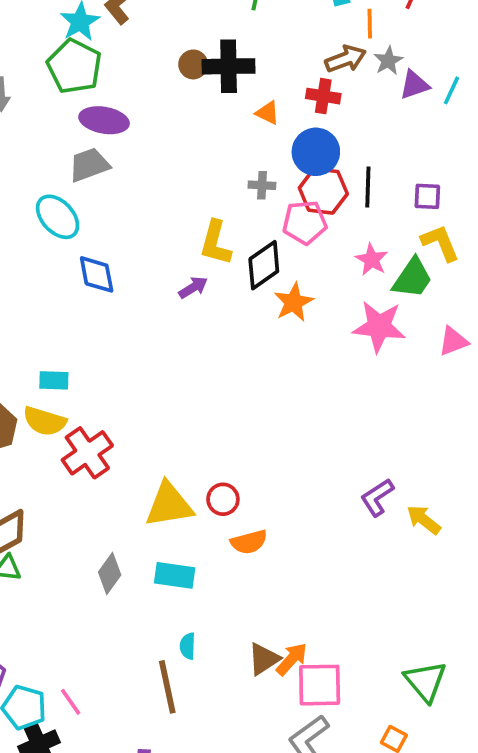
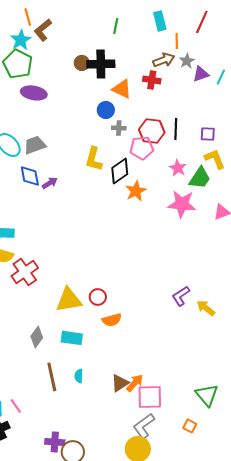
orange triangle: (268, 113) -> (122, 89), size x1.5
blue circle: (316, 152) -> (106, 110), moved, size x0.7
gray trapezoid: (89, 165) -> (35, 145), moved
purple arrow: (193, 287) -> (50, 183), moved
brown line: (167, 687) -> (52, 377), moved

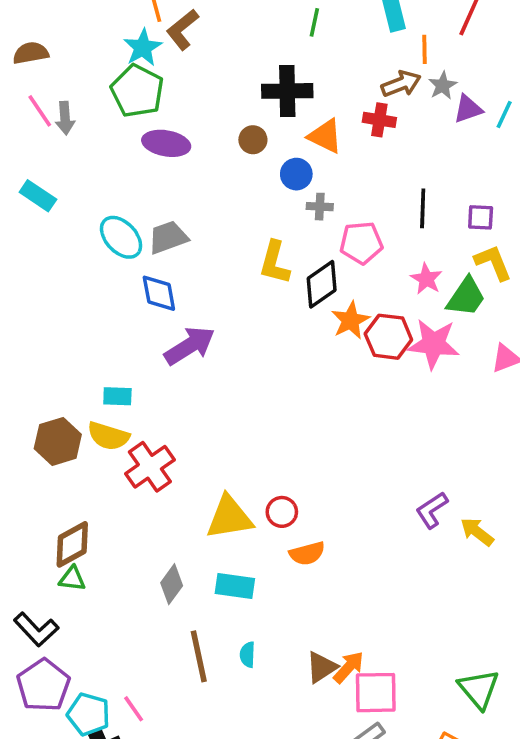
brown circle: (82, 63) -> (253, 140), moved
red hexagon: (152, 131) -> (388, 337), moved
purple arrow: (50, 183) -> (190, 346), moved, size x1.8

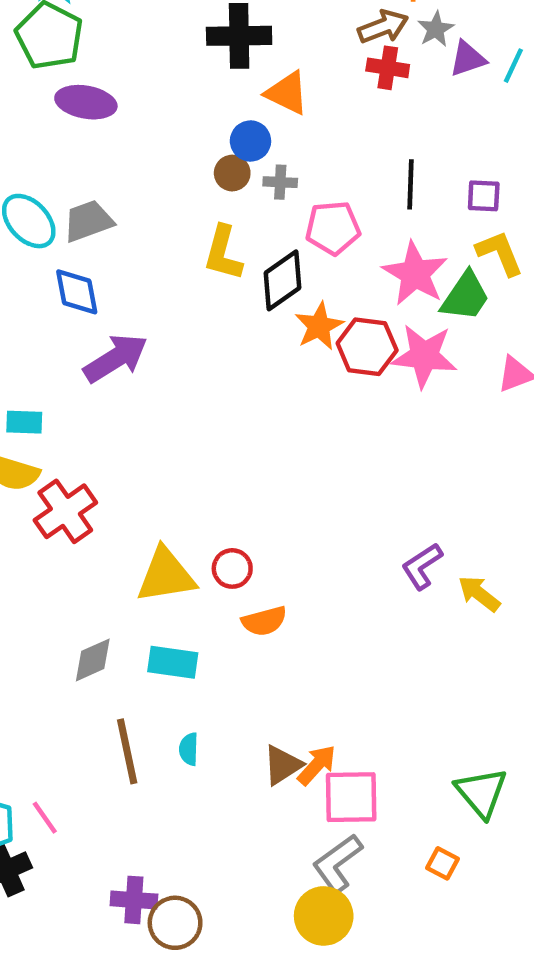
red cross: (379, 120) -> (388, 68), moved
brown circle: (253, 140) -> (232, 173), moved
pink star: (426, 279) -> (415, 274), size x1.6
gray diamond: (172, 584) -> (93, 660), turned 30

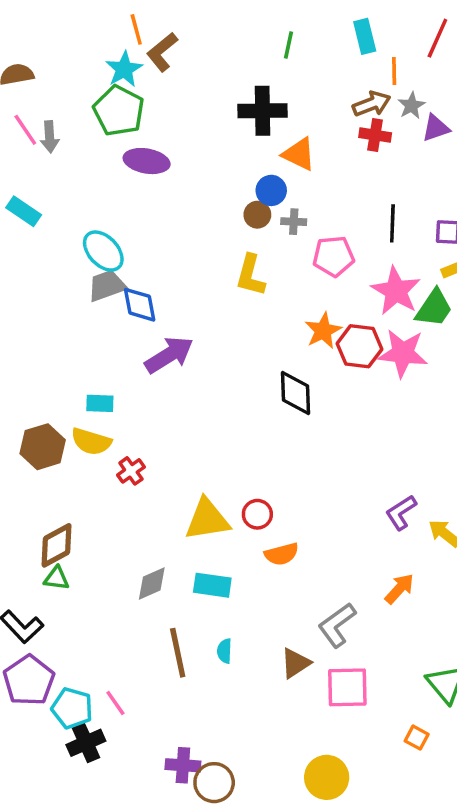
gray trapezoid: (88, 221) -> (107, 286), moved
black diamond: (282, 280) -> (295, 393), moved, turned -57
red cross: (65, 511) -> (131, 471), size x0.6
orange arrow: (317, 765) -> (399, 589), moved
gray L-shape: (337, 863) -> (337, 625), moved

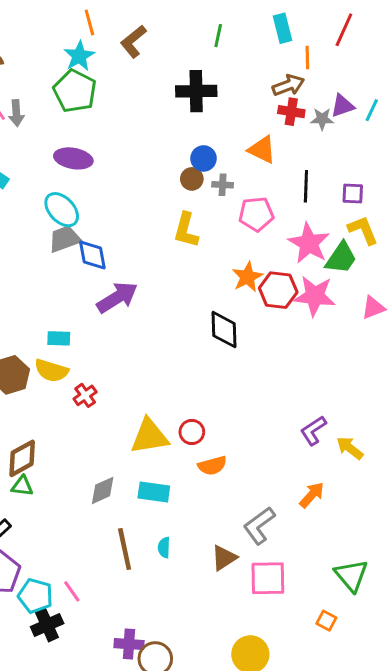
brown L-shape: (162, 52) -> (133, 41), moved
gray star: (411, 106) -> (322, 119), moved, turned 30
orange triangle: (299, 154) -> (262, 150), moved
purple ellipse: (147, 161) -> (73, 158), moved

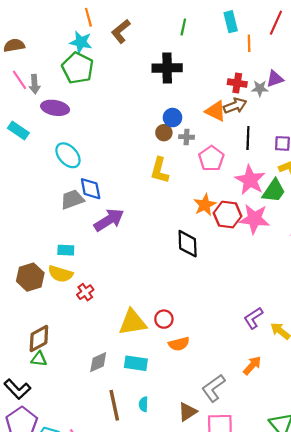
cyan star: (79, 56) -> (81, 42), turned -30
brown arrow: (288, 85) -> (235, 106), moved
purple ellipse: (73, 158) -> (55, 108), moved
pink pentagon: (256, 214) -> (211, 159), turned -30
gray trapezoid: (65, 239) -> (72, 199), moved

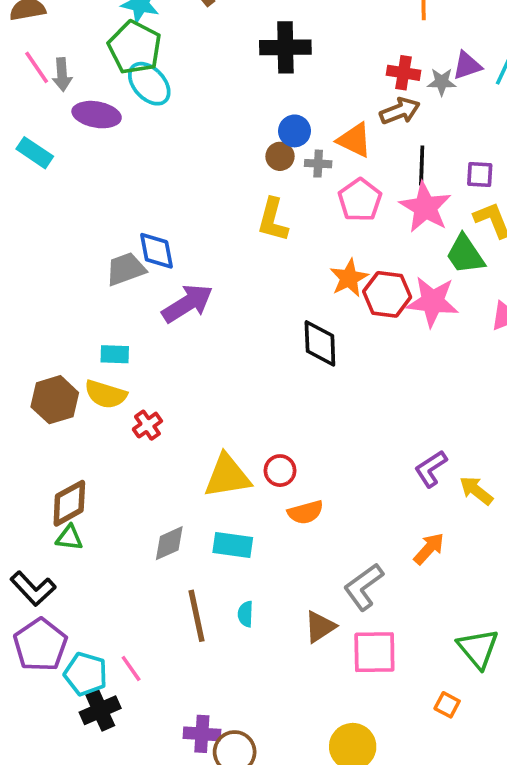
orange triangle: (216, 111) -> (354, 140), moved
cyan ellipse: (68, 155) -> (149, 84), moved
pink star: (250, 180) -> (425, 207), moved
green trapezoid: (274, 191) -> (465, 254), turned 112

